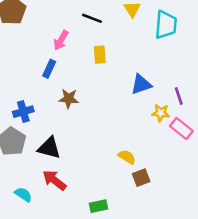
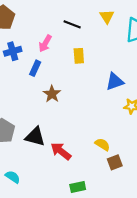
brown star: (69, 99) -> (52, 94), turned 30
blue cross: (23, 112) -> (13, 51), moved
red arrow: (54, 180) -> (61, 151), moved

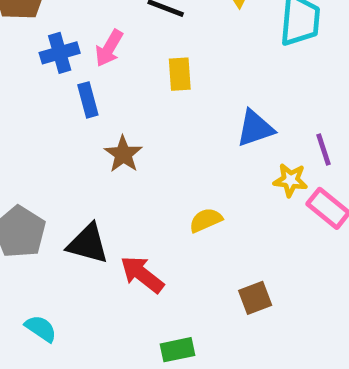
blue cross: (13, 51) -> (60, 53), moved
blue rectangle: (35, 68) -> (88, 100), turned -40
yellow semicircle: (102, 144) -> (206, 220), moved, turned -56

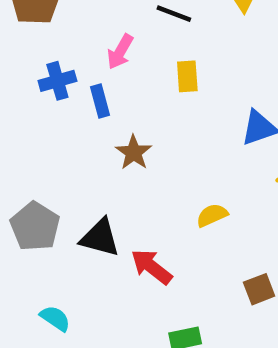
blue cross: (60, 53) -> (57, 81), moved

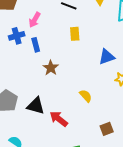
pink arrow: (120, 52) -> (35, 20), moved
yellow semicircle: (212, 215) -> (86, 96), turned 72

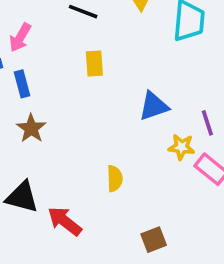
brown star: (51, 68) -> (31, 128), moved
yellow semicircle: (86, 96) -> (115, 178), turned 40

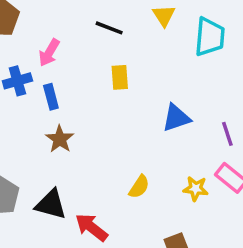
yellow star: (181, 147) -> (196, 189), moved
yellow semicircle: (115, 178) -> (139, 187), turned 35

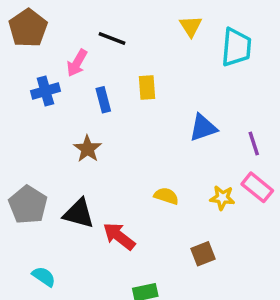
black line: (109, 28) -> (112, 39), moved
blue rectangle: (51, 97) -> (103, 100), moved
yellow semicircle: (139, 187) -> (166, 196), turned -105

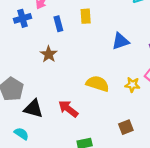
yellow semicircle: (166, 196) -> (98, 84), size x1.5
black triangle: (79, 214) -> (33, 109), moved
brown square: (203, 254) -> (126, 127), moved

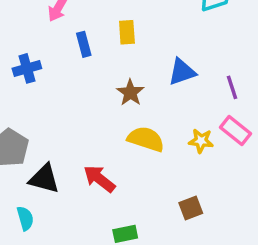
blue cross: (23, 18) -> (27, 68), moved
brown star: (49, 54) -> (130, 93), moved
cyan semicircle: (21, 134) -> (25, 218), turned 40

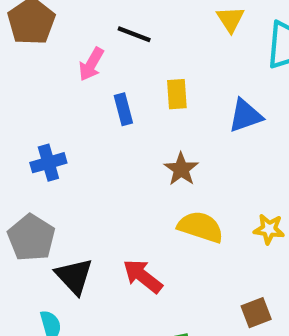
blue cross: (27, 68) -> (48, 163), moved
blue triangle: (182, 72) -> (245, 116), moved
black triangle: (44, 179) -> (74, 276), turned 32

